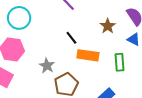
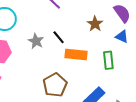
gray star: (47, 66) -> (36, 41), moved

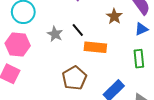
blue triangle: (122, 37) -> (141, 29), turned -48
green rectangle: (108, 60) -> (139, 59), moved

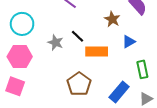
blue triangle: (141, 29) -> (129, 42), moved
green rectangle: (139, 59) -> (142, 69), moved

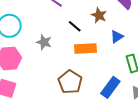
black line: (78, 36) -> (75, 26), moved

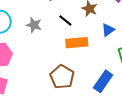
gray star: (44, 42) -> (34, 25), moved

